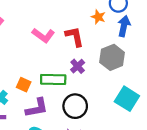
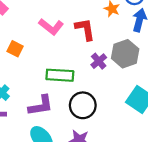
purple cross: (78, 66) -> (99, 61), moved
orange square: (24, 85) -> (15, 49), moved

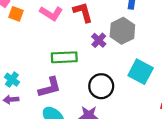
orange square: (15, 49) -> (16, 14), moved
black circle: (83, 105) -> (101, 86), moved

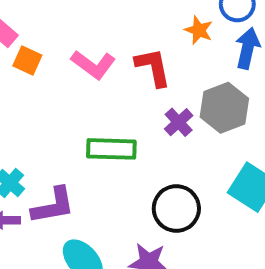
purple L-shape: (50, 87) -> (53, 206), moved

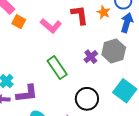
red L-shape: (153, 67) -> (80, 15), moved
green rectangle: (111, 149) -> (57, 68), turned 50

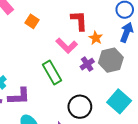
orange star: (104, 12) -> (96, 38), moved
orange square: (19, 22) -> (32, 21), moved
pink L-shape: (51, 26) -> (67, 46), moved

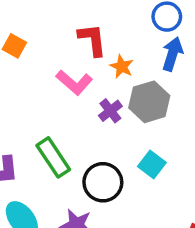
green rectangle: (52, 73) -> (53, 157), moved
cyan square: (119, 101) -> (152, 165), moved, size x0.7

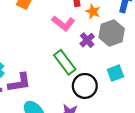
green rectangle: (53, 157) -> (65, 62), moved
cyan square: (152, 165) -> (115, 73), turned 35

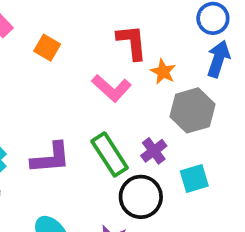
purple cross: (87, 40) -> (154, 151), moved
purple L-shape: (19, 83) -> (51, 158), moved

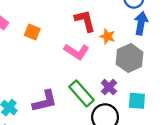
cyan square: (194, 179) -> (137, 101), turned 30

